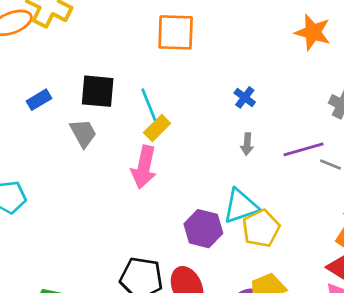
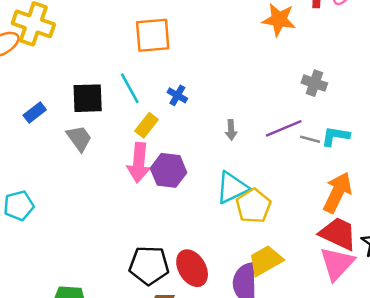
blue cross: (245, 97) -> (177, 95), moved
cyan line: (149, 105) -> (130, 88), moved
purple hexagon: (203, 229) -> (169, 170), moved

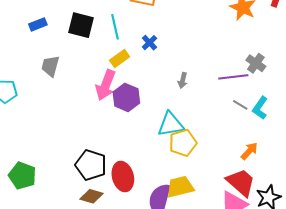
purple line: (284, 128) -> (233, 77), moved
cyan L-shape: (335, 136) -> (260, 108), turned -80
gray trapezoid: (79, 138) -> (50, 66), moved, turned -145
orange arrow: (337, 193) -> (249, 151), size x0.6

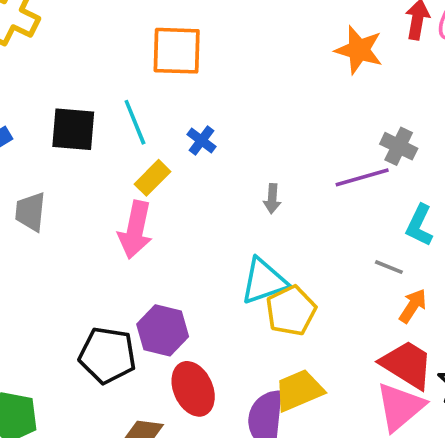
purple hexagon: (126, 97) -> (163, 330), moved
gray line: (240, 105) -> (389, 267), moved
black pentagon: (91, 165) -> (107, 355), moved

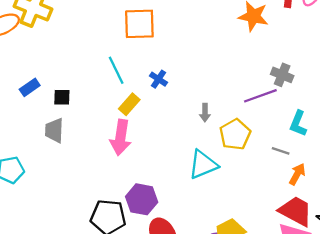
black square: (73, 129) -> (62, 97), moved, size x0.6
yellow pentagon: (291, 311) -> (235, 134), moved

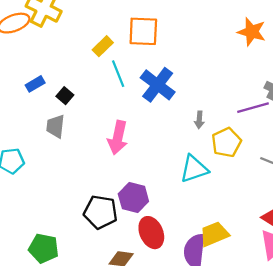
blue cross: (159, 79) -> (158, 85), size x2.0
black square: (62, 97) -> (65, 96), turned 35
yellow rectangle: (129, 104) -> (103, 46), moved

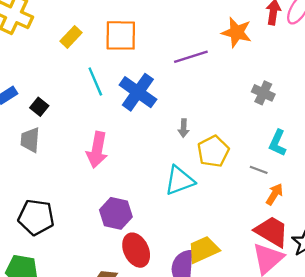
yellow rectangle: (103, 46) -> (71, 37), moved
purple line: (253, 108) -> (191, 57), moved
black pentagon: (101, 212) -> (36, 217), moved

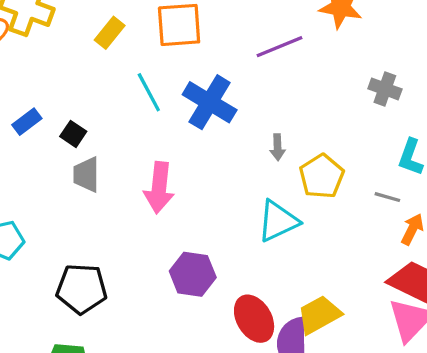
gray trapezoid: (30, 140) -> (86, 175), moved
red ellipse: (136, 250) -> (254, 319), moved

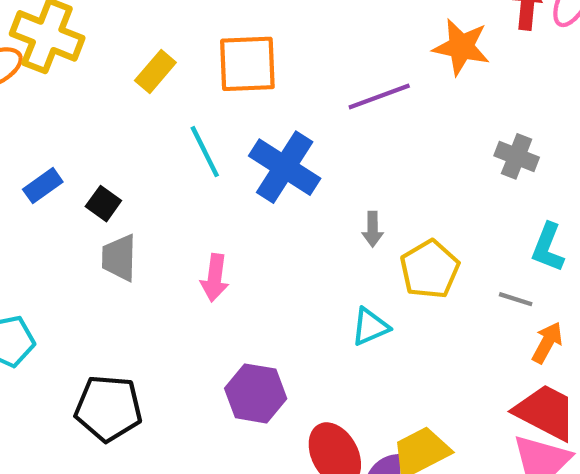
pink arrow: (159, 188) -> (215, 278), size x0.7
cyan triangle: (278, 221) -> (370, 327), size x0.7

